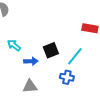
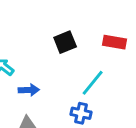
black square: (51, 50) -> (65, 42), moved

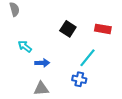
black square: (65, 42) -> (68, 29), turned -35

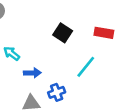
blue cross: (79, 79) -> (57, 92), moved, turned -32

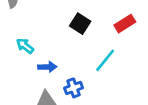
red rectangle: (104, 33) -> (125, 24), turned -42

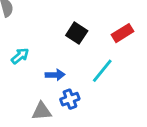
cyan arrow: (25, 46) -> (20, 56), turned 102
blue arrow: (47, 67) -> (55, 75), moved

